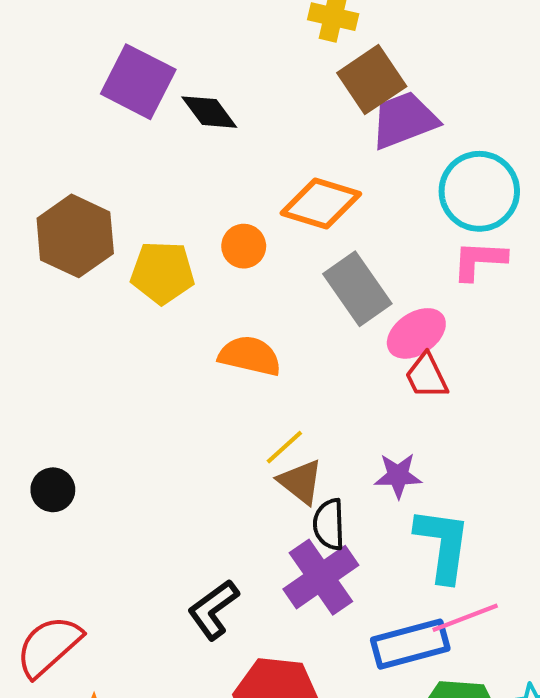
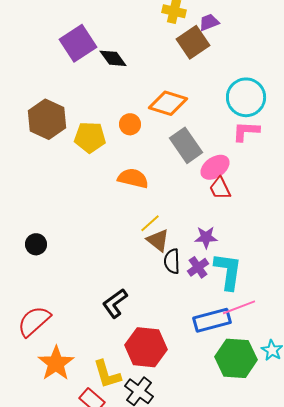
purple square: (138, 82) -> (78, 43), turned 30
purple trapezoid: (404, 120) -> (209, 22), moved, size x0.6
purple cross: (321, 577) -> (198, 267), moved, size x0.6

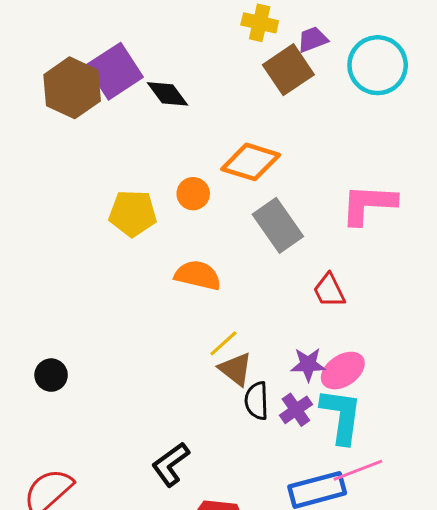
cyan circle: (246, 97) -> (378, 65), moved
brown hexagon: (47, 119) -> (72, 88), moved
pink L-shape: (246, 131) -> (369, 204), size x1.4
pink ellipse: (215, 167) -> (343, 371), moved

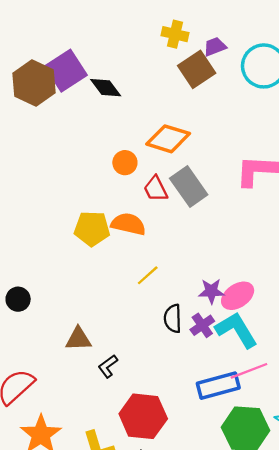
yellow pentagon: (133, 213) -> (92, 229), moved
red trapezoid: (329, 290) -> (156, 189), moved
brown triangle: (235, 369) -> (78, 339), moved, turned -40
cyan L-shape: (341, 416) -> (236, 330), turned -39
black L-shape: (170, 464) -> (108, 366), size x0.7

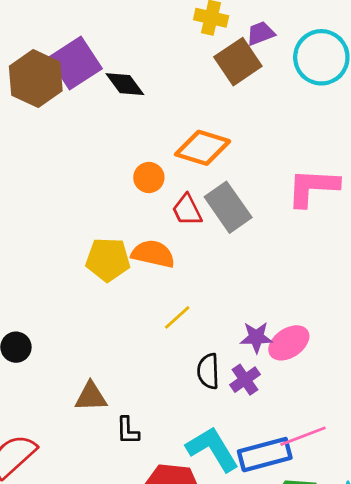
cyan L-shape: (236, 330) -> (212, 449), moved
black L-shape: (108, 366) -> (128, 431), turned -55

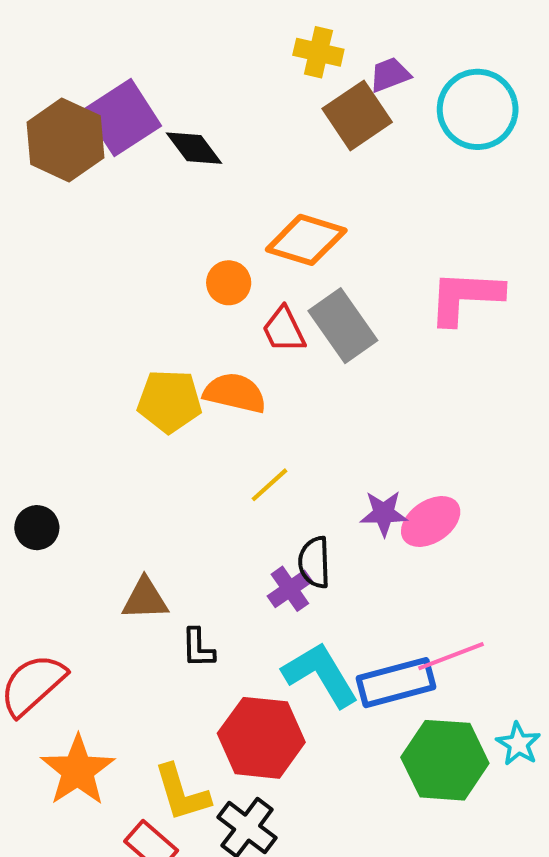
purple cross: (245, 380) -> (290, 589), moved

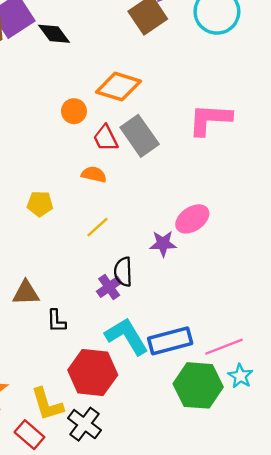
orange semicircle: (235, 393) -> (94, 174), moved, size x0.7
yellow pentagon: (169, 401) -> (40, 204), moved, size x0.7
pink ellipse: (431, 521) -> (192, 219), moved
pink line: (451, 656) -> (224, 347), moved

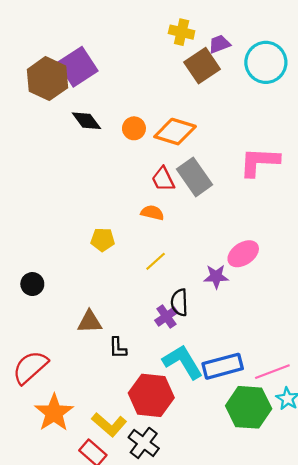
black diamond: (54, 34) -> (86, 121), moved
orange circle: (74, 111) -> (134, 128), moved
yellow L-shape: (47, 404) -> (109, 425), turned -32

